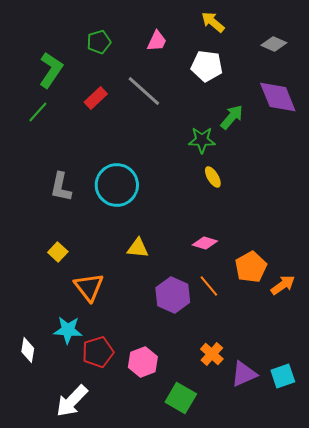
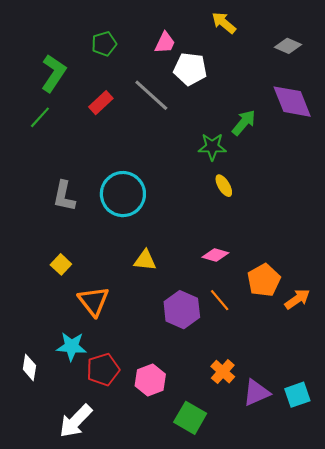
white pentagon: (207, 66) -> (190, 69), moved

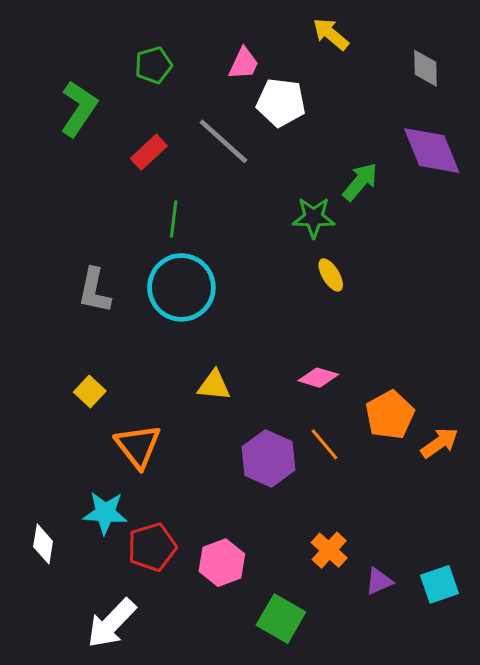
gray diamond: (288, 46) -> (426, 68), turned 65
green line: (40, 117) -> (174, 219), moved, turned -35
purple triangle: (256, 393) -> (379, 581), size x0.7

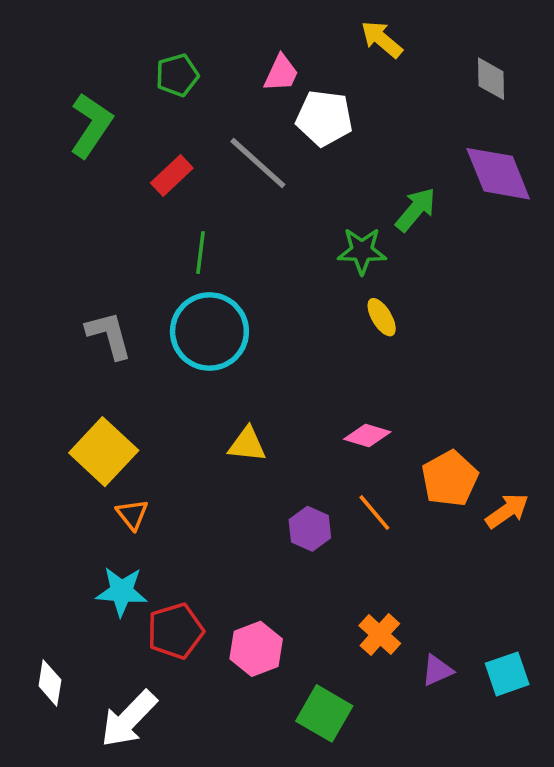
gray L-shape: (94, 291) -> (109, 335), turned 153
yellow square: (90, 392) -> (104, 452), size x1.8
orange triangle: (138, 446) -> (132, 514), moved, size x0.6
purple hexagon: (269, 458) -> (310, 529), size x0.7
white diamond: (43, 544) -> (50, 683), moved

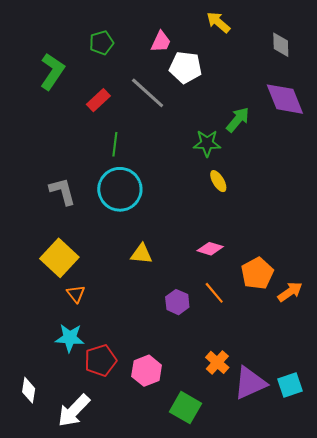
purple triangle: (437, 670) -> (250, 383), size x1.8

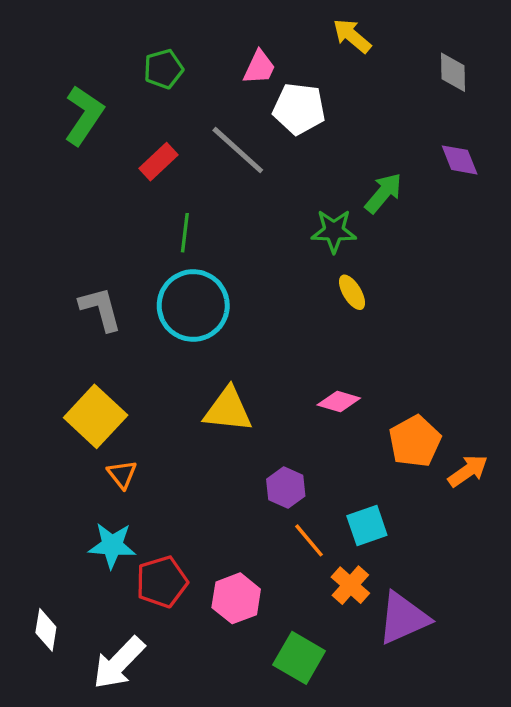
purple diamond: (285, 99) -> (460, 160), size x0.6
yellow triangle: (141, 254) -> (228, 410), size x1.4
orange line: (214, 293) -> (309, 540), moved
cyan square: (290, 385) -> (367, 526), moved

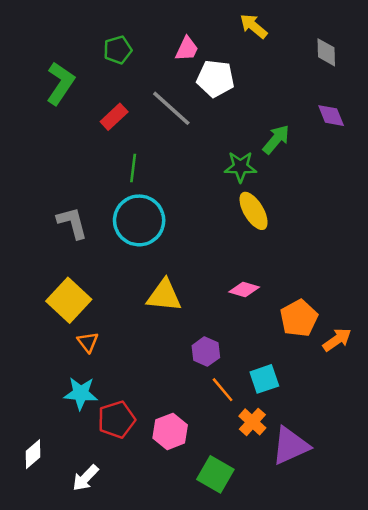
yellow ellipse: (352, 292) -> (254, 211), size x1.5
white diamond: (46, 630) -> (33, 454), turned 40
white arrow: (119, 663) -> (85, 478), size x0.7

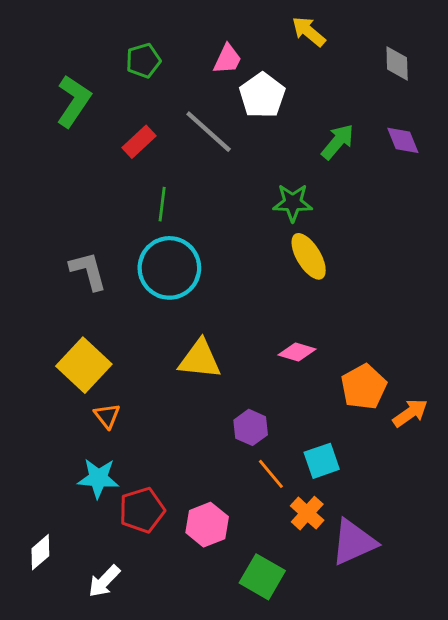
white pentagon: (215, 79) -> (262, 95), turned 30
green arrow: (276, 139) -> (338, 142), moved

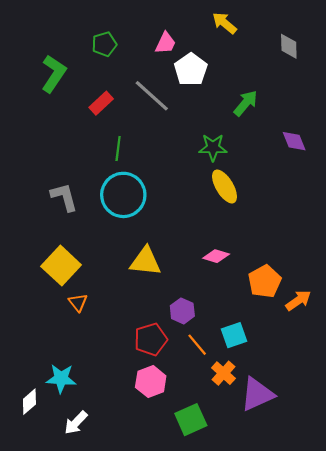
purple diamond: (403, 140) -> (294, 141), moved
cyan star: (98, 478) -> (61, 378), moved
red pentagon: (142, 510) -> (151, 339), moved
green square: (262, 577) -> (191, 420), turned 36

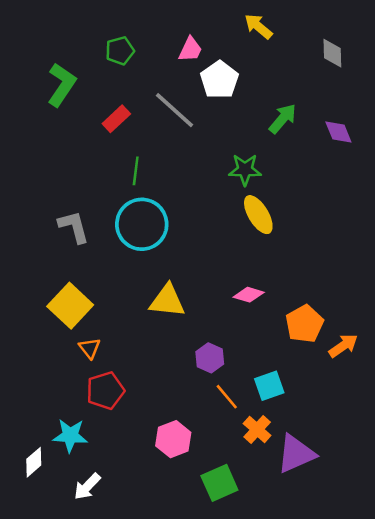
purple diamond: (294, 141) -> (338, 132), moved
red pentagon: (151, 339) -> (105, 391), moved

